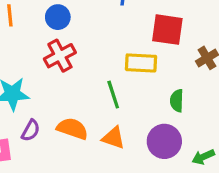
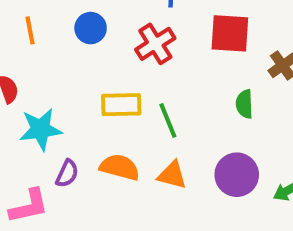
red cross: (60, 56) -> (155, 44), moved
yellow rectangle: (141, 63) -> (121, 105), moved
green semicircle: (177, 101) -> (244, 104), moved

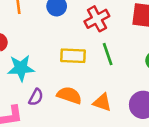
green line: (168, 121) -> (108, 54), moved

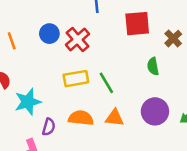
red cross: (97, 19) -> (78, 39), moved
green line: (108, 54) -> (106, 83), moved

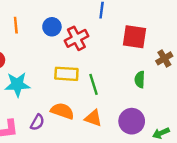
purple semicircle: (49, 127) -> (37, 122), moved

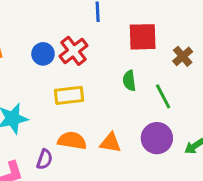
blue circle: (52, 27) -> (43, 54), moved
green semicircle: (140, 79) -> (129, 81), moved
green line: (93, 84) -> (163, 96), moved

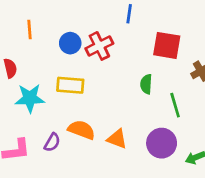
yellow rectangle: (69, 95) -> (70, 85), moved

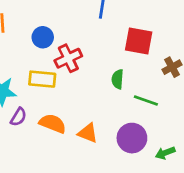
red cross: (99, 46) -> (68, 58), moved
green line: (175, 105) -> (146, 100), turned -55
purple semicircle: (52, 142) -> (18, 117), moved

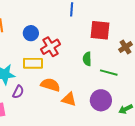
orange semicircle: (53, 124) -> (50, 85), moved

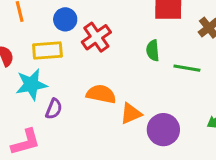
yellow rectangle: (33, 63) -> (47, 51), moved
orange triangle: (69, 99) -> (131, 113), turned -35
purple circle: (101, 100) -> (163, 130), moved

